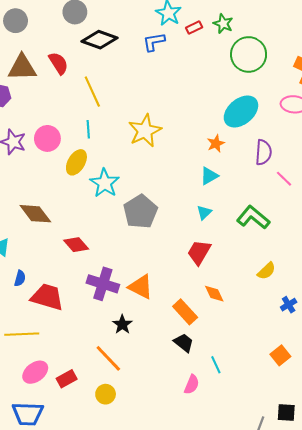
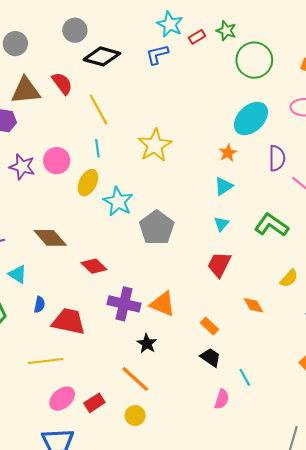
orange diamond: (214, 294) -> (253, 305), moved
orange rectangle: (185, 312) -> (210, 326), size x0.7

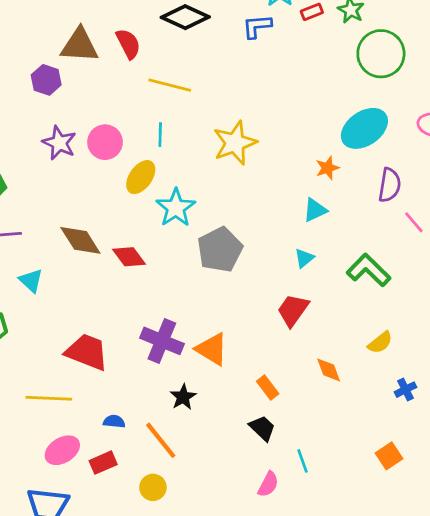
yellow line: (99, 110) -> (170, 85), turned -56
red diamond: (94, 266) -> (129, 257), moved
blue semicircle: (39, 305) -> (114, 421), moved, turned -105

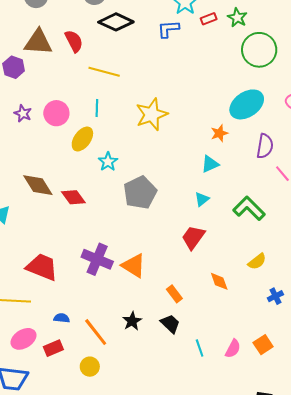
purple star: (59, 143) -> (23, 113), size x0.7
cyan star: (176, 208) -> (108, 162), size x0.7
black star: (183, 397) -> (132, 321), moved
pink semicircle: (268, 484) -> (233, 349), moved

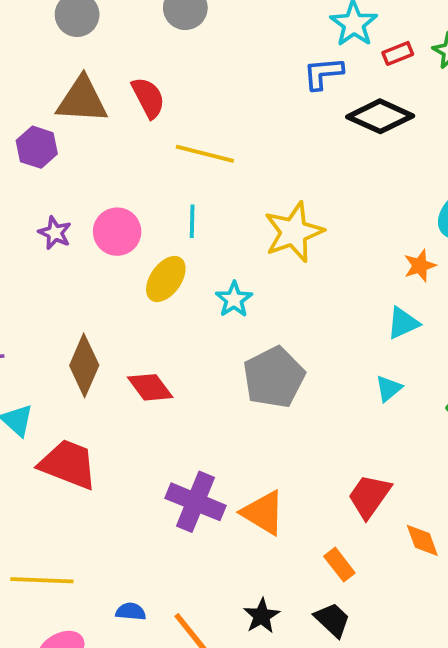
black diamond: (116, 22) -> (380, 116), moved
cyan star: (108, 162) -> (234, 299), moved
brown diamond: (38, 185) -> (84, 365), turned 56
red trapezoid: (193, 237) -> (369, 496), moved
red trapezoid: (42, 267) -> (68, 464), moved

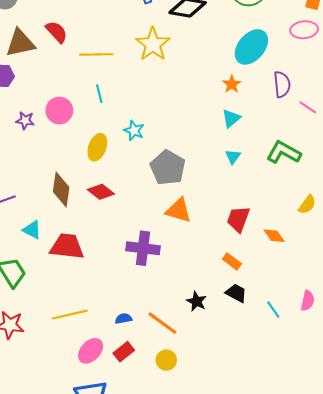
yellow star: (294, 232) -> (153, 44), moved
yellow ellipse: (166, 279) -> (97, 147), moved
orange triangle: (263, 513) -> (179, 210), moved

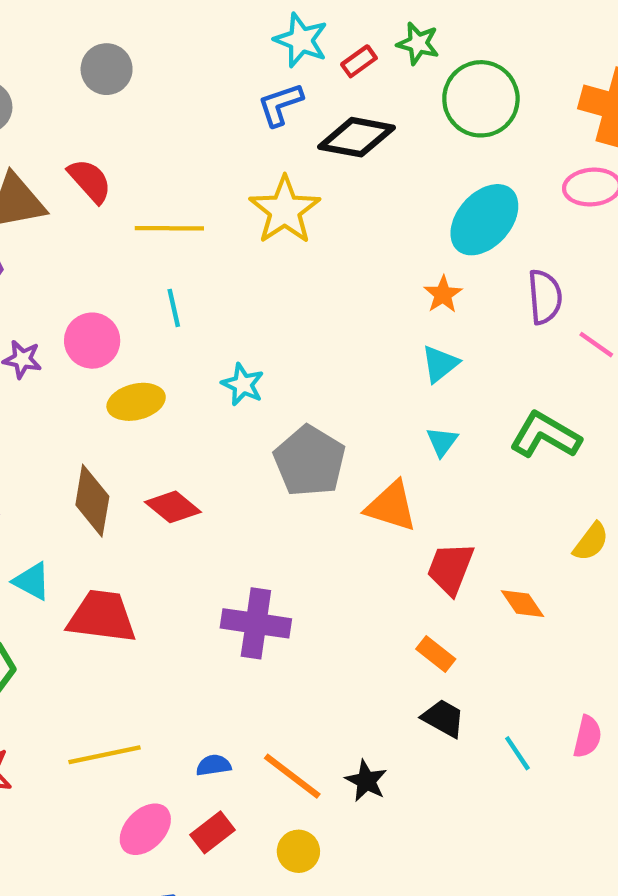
yellow ellipse: (97, 147) -> (136, 402), moved, turned 55
orange triangle: (179, 210) -> (391, 506), moved
black star: (197, 301) -> (366, 781), moved

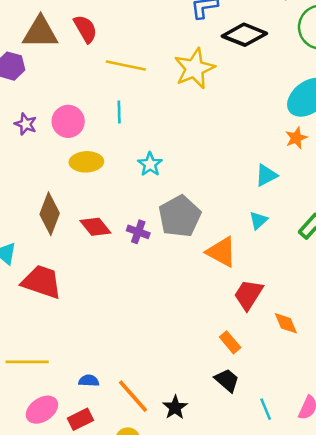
orange star: (443, 294) -> (296, 138), moved
purple cross: (256, 623) -> (138, 232), moved, size x0.6

